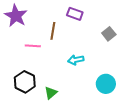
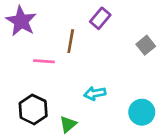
purple rectangle: (75, 14) -> (100, 18), turned -70
cyan arrow: (76, 60) -> (95, 93), moved

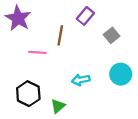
gray square: (146, 45) -> (112, 35), moved
cyan circle: (142, 112) -> (121, 74), moved

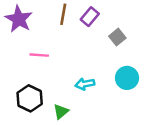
brown line: (60, 35) -> (63, 14), moved

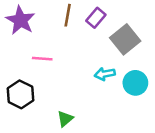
gray square: (117, 37) -> (125, 39), size x1.6
cyan arrow: (85, 84) -> (105, 74), moved
black hexagon: (30, 98) -> (20, 94), moved

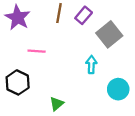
cyan arrow: (105, 74) -> (91, 65), turned 102
cyan circle: (135, 83) -> (118, 89), moved

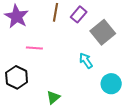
cyan arrow: (91, 65) -> (86, 61), turned -35

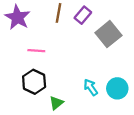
cyan arrow: (86, 61) -> (91, 87), moved
black hexagon: (17, 77) -> (34, 82), moved

